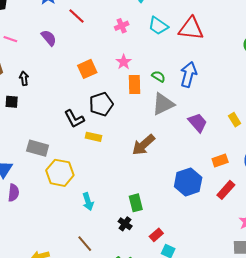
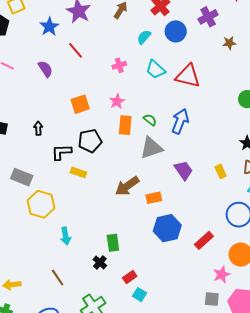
black arrow: (24, 78) -> (38, 128), moved
black L-shape: (74, 119) -> (61, 152), turned 110
orange rectangle: (220, 160) -> (154, 198), moved

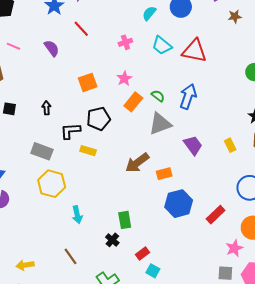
orange rectangle: (125, 125) -> (133, 102), turned 36
gray rectangle: (22, 177) -> (42, 151), moved

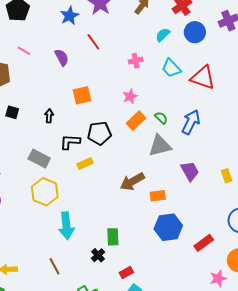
orange square: (88, 82) -> (82, 95), moved
yellow rectangle: (88, 151) -> (85, 164), turned -49
cyan arrow: (77, 215) -> (66, 226), size x1.5

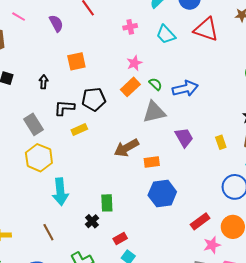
red triangle: (203, 78) -> (206, 29), moved
pink star: (130, 96) -> (134, 63), moved
blue arrow: (191, 122) -> (185, 88), turned 50
gray rectangle: (39, 159) -> (33, 124), turned 30
red rectangle: (204, 243) -> (200, 221), moved

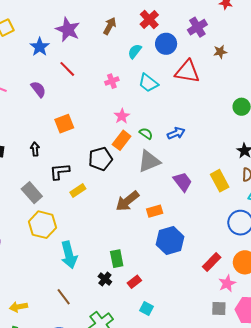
blue arrow: (185, 88) -> (176, 133), size x0.7
black pentagon: (94, 99) -> (100, 159), moved
yellow rectangle: (221, 142) -> (220, 181), size x1.5
red rectangle: (120, 239) -> (134, 282), moved

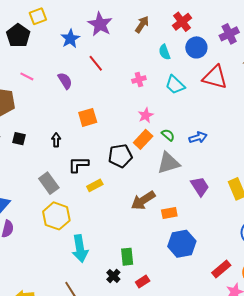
cyan semicircle: (135, 51) -> (165, 52), turned -63

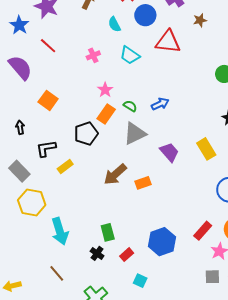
purple semicircle: (65, 81) -> (20, 68), size x1.5
orange square: (88, 117) -> (48, 100), turned -30
blue hexagon: (182, 244) -> (162, 242), moved

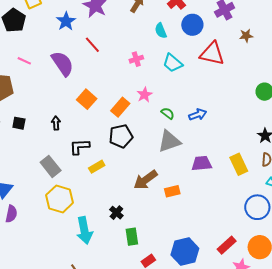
orange rectangle: (106, 114) -> (120, 107), moved
purple trapezoid: (169, 152) -> (202, 163), turned -60
black cross: (97, 253) -> (116, 213), moved

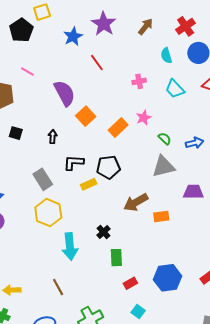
purple semicircle: (62, 64) -> (65, 93), moved
black pentagon: (121, 136) -> (108, 167), moved

